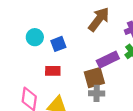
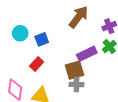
red rectangle: (53, 71) -> (37, 64), turned -48

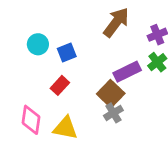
brown square: (74, 70) -> (111, 94), turned -30
gray cross: (77, 84) -> (113, 113), turned -32

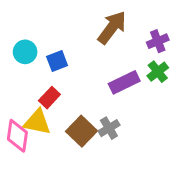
brown square: (111, 94) -> (81, 131), moved
yellow triangle: (65, 128) -> (37, 122), moved

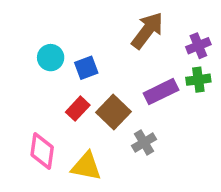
green cross: (158, 72) -> (198, 80), turned 30
yellow triangle: (37, 122) -> (86, 166), moved
brown square: (81, 131) -> (113, 112), moved

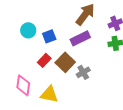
purple rectangle: (161, 92) -> (80, 38), moved
gray cross: (144, 143) -> (83, 72), moved

